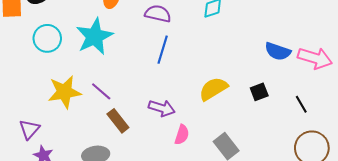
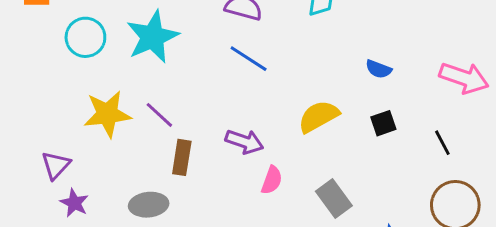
blue line: (163, 50) -> (249, 59), turned -76
blue semicircle: (278, 51) -> (379, 69), moved, size x0.7
brown rectangle: (118, 121) -> (182, 157), turned 45

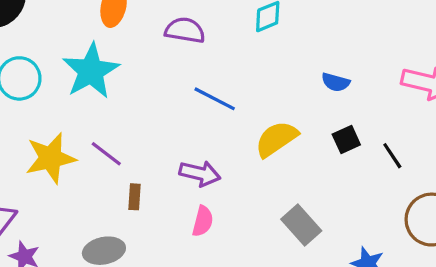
blue line: (249, 59) -> (215, 99), moved
black line: (442, 143) -> (392, 156), moved
brown rectangle: (182, 157) -> (135, 197), size x0.7
pink semicircle: (272, 180) -> (203, 221), moved

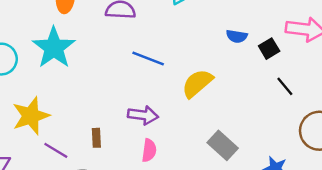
black square: (346, 139) -> (269, 49), moved
purple line: (106, 154) -> (56, 150), moved

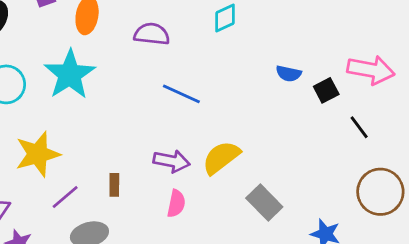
yellow semicircle: (197, 83) -> (221, 157), moved
black line: (285, 86) -> (359, 127), moved
purple line: (56, 150) -> (65, 197), turned -75

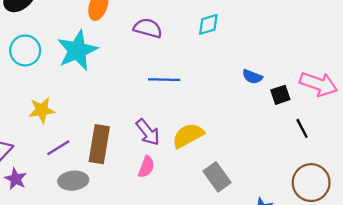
blue line: (181, 94) -> (164, 80), turned -32
yellow star: (38, 154) -> (42, 110), size x0.7
purple arrow: (172, 161) -> (148, 132), turned 32
brown rectangle: (114, 185) -> (99, 144), size x2.0

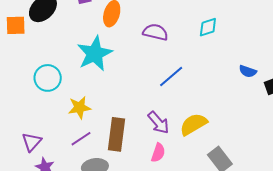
cyan circle: (25, 50) -> (48, 78), moved
blue line: (164, 80) -> (171, 76), turned -40
yellow star: (42, 110) -> (79, 108), moved

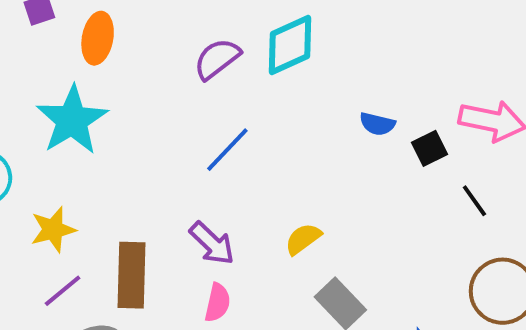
cyan diamond: (208, 27) -> (290, 45), size x1.5
purple semicircle: (155, 32) -> (217, 59), moved, turned -45
yellow semicircle: (193, 124) -> (303, 239), moved, size x0.7

